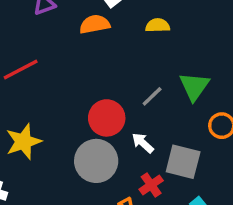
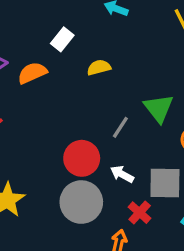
orange semicircle: (95, 24) -> (32, 73), moved
yellow semicircle: (158, 25) -> (99, 67), moved

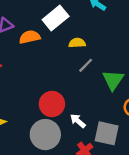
white rectangle: (62, 39) -> (56, 18), size x1.5
gray line: (120, 127) -> (86, 65), moved

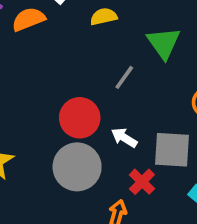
gray line: (86, 65) -> (124, 77), moved
green triangle: (113, 80) -> (164, 43), moved

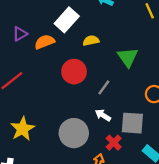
gray line: (124, 77) -> (104, 87), moved
red circle: (80, 118) -> (74, 72), moved

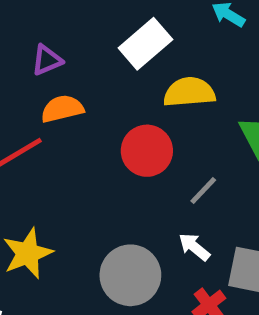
yellow semicircle: (91, 41) -> (189, 92), size x1.5
orange semicircle: (45, 42) -> (62, 109), moved

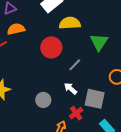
gray circle: (130, 275) -> (43, 100), size x0.6

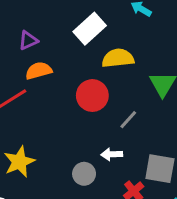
white arrow: (71, 89) -> (112, 154), moved, turned -40

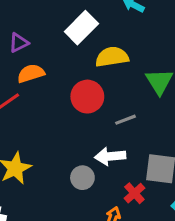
gray line: (128, 120) -> (126, 120), turned 30
white arrow: (112, 154) -> (110, 156), size x1.4

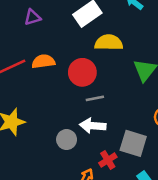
orange semicircle: (31, 73) -> (43, 61), moved
gray line: (126, 120) -> (95, 98), moved

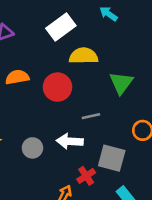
gray line: (95, 98) -> (91, 116), moved
gray circle: (67, 140) -> (32, 148), moved

